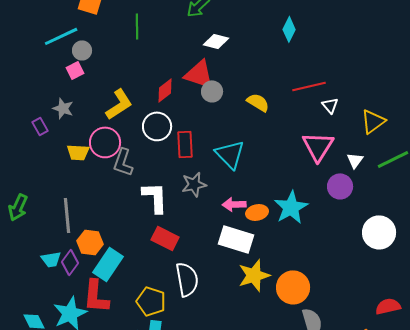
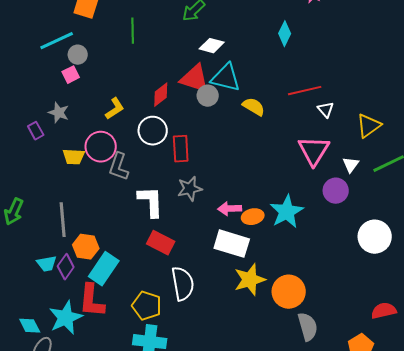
yellow L-shape: (119, 104) -> (115, 109), size x0.7
cyan triangle: (230, 154) -> (226, 78), moved, turned -32

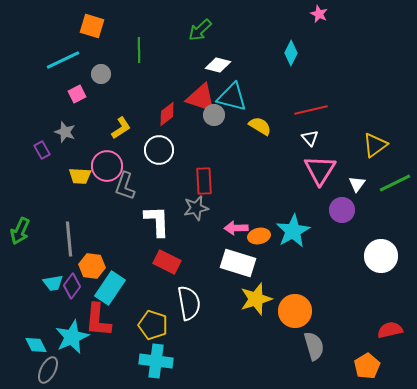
gray circle: (78, 55) -> (101, 74), moved
white triangle: (326, 110) -> (310, 138), moved
red rectangle: (181, 149) -> (204, 181), moved

